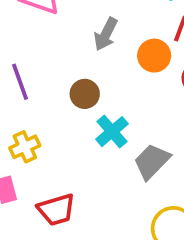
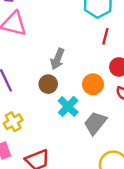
gray arrow: (106, 34) -> (57, 59), moved
orange circle: (154, 56) -> (93, 84), moved

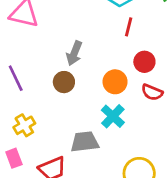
cyan cross: (68, 106) -> (113, 116), moved
gray trapezoid: (95, 123) -> (85, 142), moved, turned 45

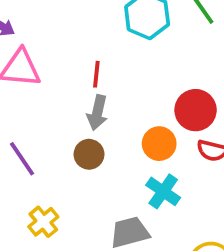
red line: (129, 27) -> (96, 74), moved
red circle: (144, 62) -> (196, 110), size x1.4

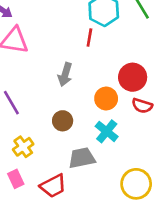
red line: (96, 74) -> (89, 37), moved
brown circle: (89, 154) -> (63, 121), moved

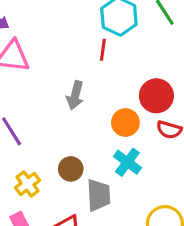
brown circle: (63, 121) -> (71, 169), moved
gray trapezoid: (82, 158) -> (99, 195), turned 100

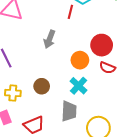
yellow cross: (28, 184) -> (13, 93), turned 35
gray trapezoid: (99, 195) -> (69, 111), moved

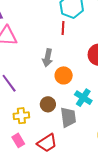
orange circle: (80, 60) -> (64, 75), moved
gray trapezoid: (69, 111) -> (68, 117), moved

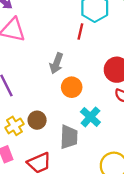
brown circle: (48, 104) -> (37, 120), moved
yellow cross: (21, 116) -> (14, 126), turned -35

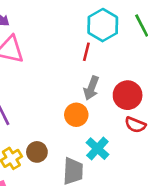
gray arrow: (56, 63) -> (91, 88), moved

